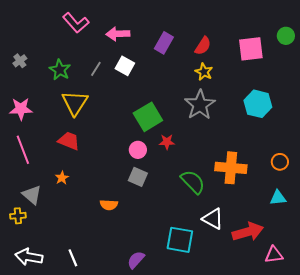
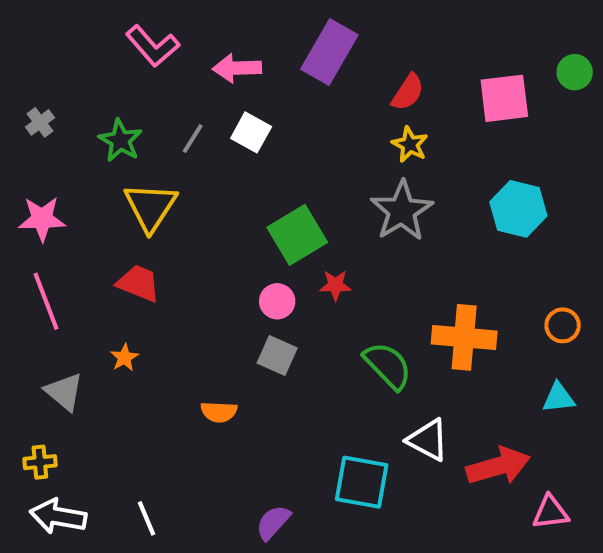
purple rectangle: (164, 43) -> (329, 52), moved, size x1.4
yellow cross: (18, 216) -> (40, 462), moved

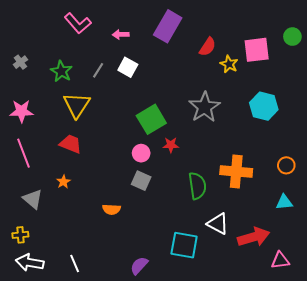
pink arrow: (237, 68) -> (121, 34), size x0.7
yellow star: (410, 144) -> (229, 64), moved
green semicircle: (388, 366) -> (197, 186), turned 36

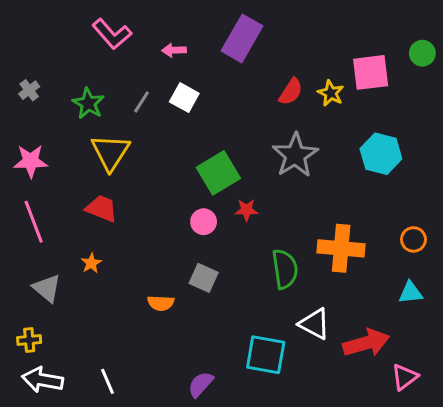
red semicircle: (208, 47) -> (291, 92), moved
gray square: (141, 181) -> (204, 278), moved
pink triangle: (280, 260) -> (405, 377), turned -30

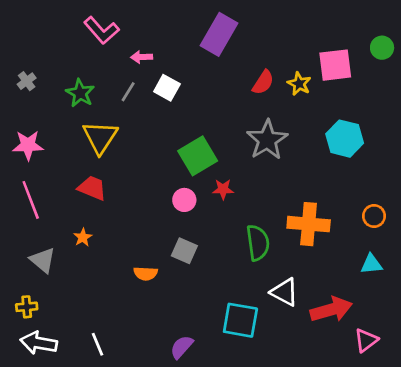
pink arrow: (174, 50) -> (142, 57), moved

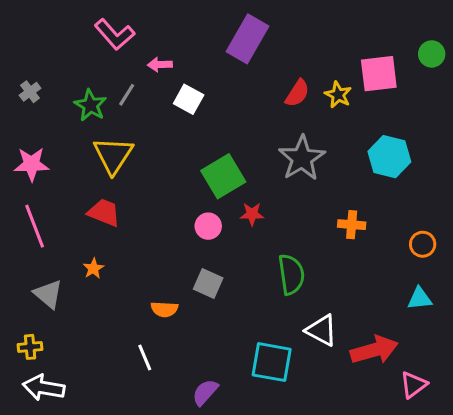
gray line: (128, 92) -> (127, 95), moved
orange cross: (309, 224) -> (352, 225), moved, size x0.6
white line: (97, 344) -> (145, 357), moved

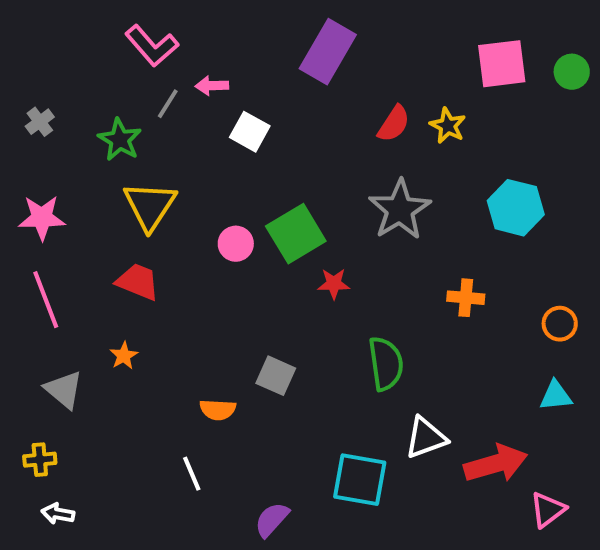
pink square: (379, 74) -> (502, 64), moved
gray line: (127, 95) -> (168, 104), moved
pink circle: (208, 226) -> (236, 244), moved
white triangle: (321, 330) -> (426, 438), turned -48
white arrow: (44, 388) -> (58, 514), size x0.6

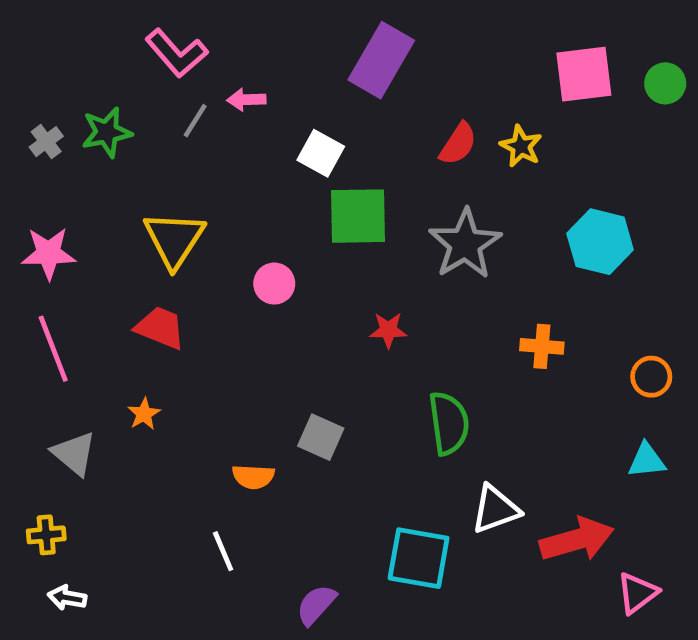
white square: (250, 132) -> (321, 153), moved
green star: (120, 140) -> (107, 132), moved, turned 30
green square: (296, 234) -> (358, 216), moved, turned 30

